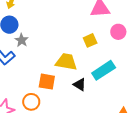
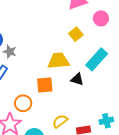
orange circle: (31, 102) -> (23, 103), moved

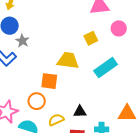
black triangle: (77, 79) -> (80, 112), moved, turned -32
orange circle: (23, 103) -> (37, 101), moved

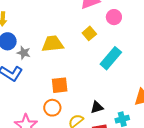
yellow trapezoid: (68, 60) -> (53, 44), moved

